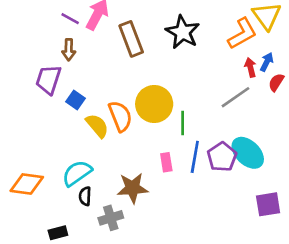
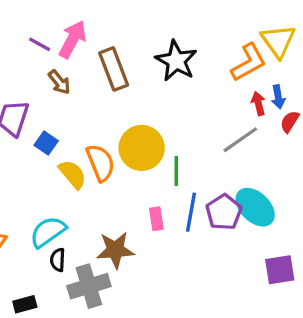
brown arrow: (69, 50) -> (59, 82), moved, turned -40
blue arrow: (267, 62) -> (278, 97), turned 144
gray cross: (111, 218) -> (89, 286), size x1.4

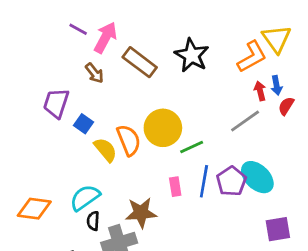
purple line: (40, 44) -> (78, 29), moved
brown rectangle: (114, 69) -> (140, 62), turned -32
green line: (176, 171) -> (192, 147), turned 65

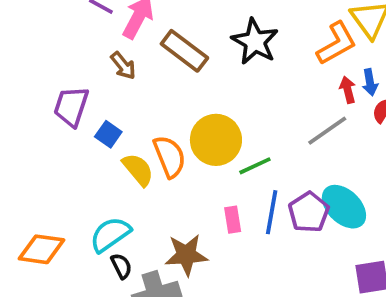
black semicircle: (93, 221) -> (121, 266), turned 150

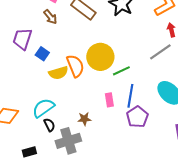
yellow semicircle: (138, 170) -> (58, 73), turned 114
purple pentagon: (309, 212) -> (137, 117), moved
brown star: (186, 255) -> (84, 119), size x0.6

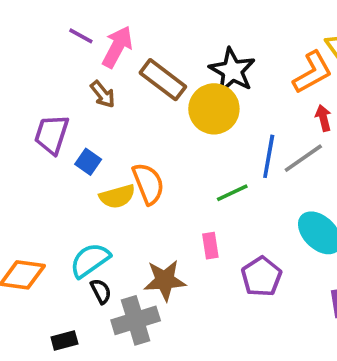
yellow circle: (100, 57) -> (214, 109), moved
blue line: (130, 96) -> (269, 156), moved
brown star: (84, 119) -> (165, 280), size x1.6

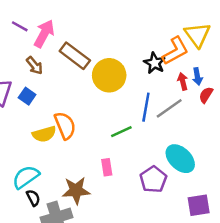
black star: (232, 71) -> (154, 63), moved, size x0.7
blue square: (88, 162) -> (27, 96), moved
purple pentagon: (261, 277) -> (153, 179), moved

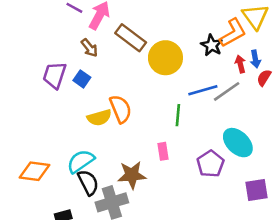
blue line: (146, 107) -> (203, 90), turned 64
green line: (121, 132) -> (178, 115), turned -60
black semicircle: (33, 198) -> (88, 182), size x1.5

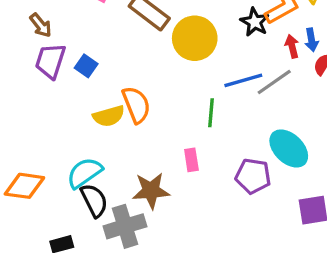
brown arrow: (89, 48) -> (41, 25), moved
purple pentagon: (210, 164) -> (253, 176), turned -30

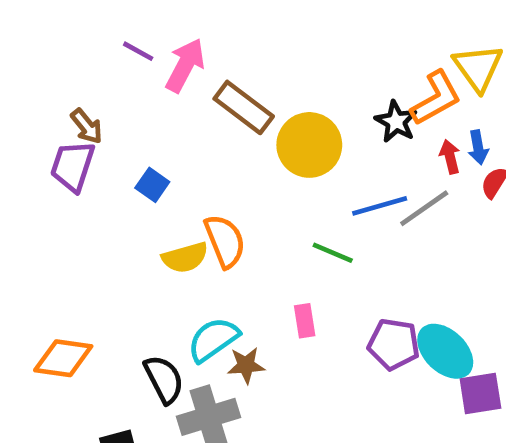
purple trapezoid: (50, 61) -> (73, 166), moved
green line: (211, 113) -> (333, 253), turned -72
cyan ellipse: (289, 148) -> (445, 351), moved
cyan semicircle: (84, 173) -> (213, 340), moved
brown star: (151, 191) -> (246, 365), size x0.7

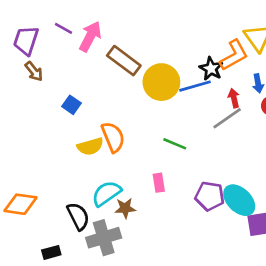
red arrow: (450, 157) -> (234, 98), moved
purple trapezoid: (73, 166) -> (26, 40), moved
blue line: (380, 206) -> (195, 86), moved

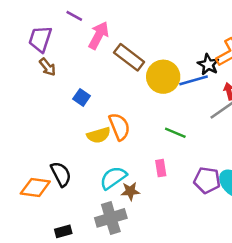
purple line: (63, 28) -> (74, 16), moved
black semicircle: (78, 216) -> (61, 174), moved

